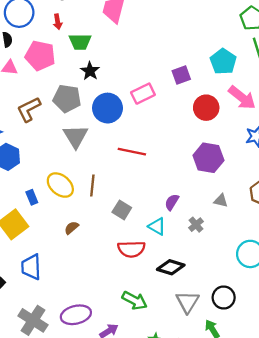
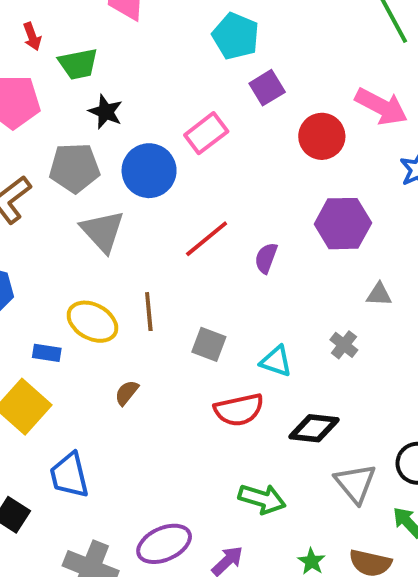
cyan pentagon: (223, 62) -> (236, 36), moved
red line: (132, 152) -> (207, 239), turned -40
blue rectangle: (32, 197) -> (47, 353), turned -48
purple semicircle: (172, 202) -> (266, 258), moved

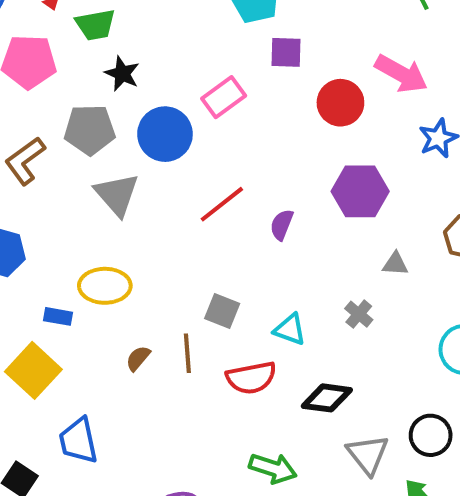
purple square: (267, 88) -> (286, 52), turned 32
brown line: (149, 312) -> (187, 353), moved
yellow ellipse: (92, 322) -> (105, 286), turned -30

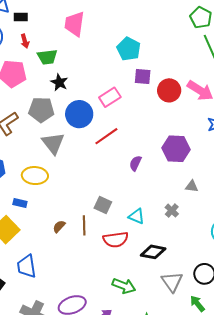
red circle: (340, 103) -> (169, 90), moved
red line: (222, 204) -> (106, 136), moved
yellow ellipse: (105, 286) -> (35, 176), moved

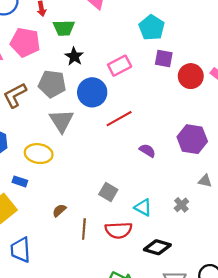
pink rectangle: (110, 97) -> (120, 66), moved
purple semicircle: (135, 163) -> (147, 151), turned 91
brown line: (84, 225) -> (84, 229), moved

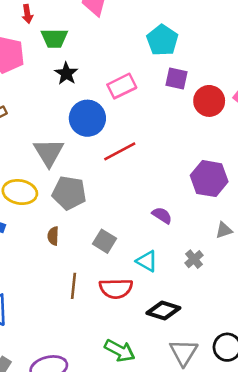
gray pentagon: (52, 84) -> (69, 193), moved
purple semicircle: (147, 151) -> (162, 215), moved
gray triangle: (205, 181) -> (224, 230), turned -32
brown semicircle: (59, 210) -> (53, 236), moved, turned -48

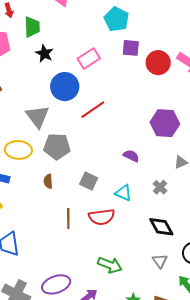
green trapezoid: (54, 38) -> (32, 27), turned -85
black diamond: (163, 311) -> (161, 227), moved, turned 50
gray triangle: (184, 352) -> (160, 261), size x0.7

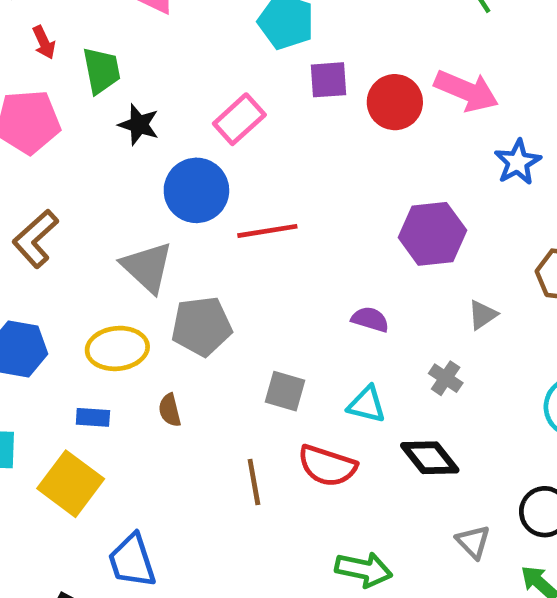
red line: (93, 110) -> (267, 231), turned 35
brown semicircle: (48, 181) -> (170, 410), moved
red semicircle: (102, 217) -> (327, 466), turned 35
black diamond: (161, 227) -> (430, 458), moved

